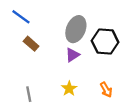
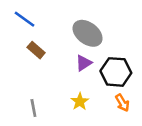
gray ellipse: (76, 29) -> (88, 33), turned -75
black hexagon: (105, 41) -> (116, 72), moved

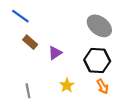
gray ellipse: (88, 33) -> (99, 26), moved
purple triangle: (84, 63) -> (55, 53), moved

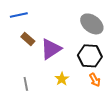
blue line: (20, 16) -> (19, 15), turned -48
purple triangle: (55, 53) -> (51, 49), size x1.6

